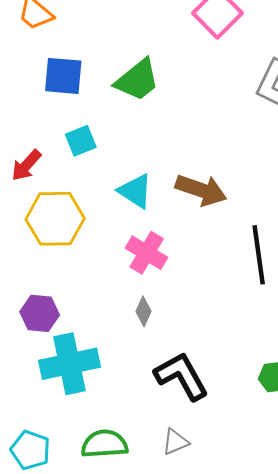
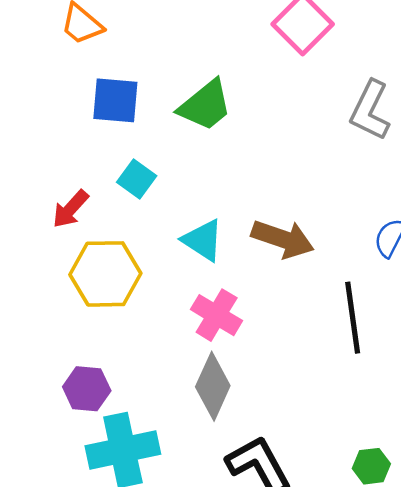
cyan square: (81, 141) -> (137, 179), turned -32
gray diamond: (143, 311) -> (213, 386), size x1.8

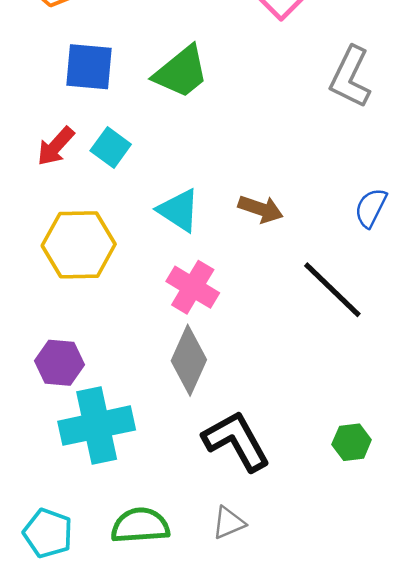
red arrow: (70, 209) -> (56, 146), moved
brown arrow: (283, 239) -> (261, 209), size x0.7
black line: (353, 318) -> (332, 290), turned -38

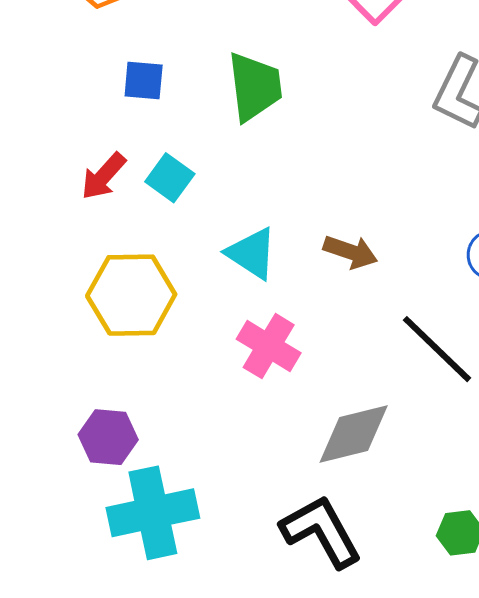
blue square: (89, 67) -> (144, 80), size x0.7
green trapezoid: (181, 72) -> (255, 87), turned -58
gray diamond: (189, 360) -> (354, 434), moved, turned 52

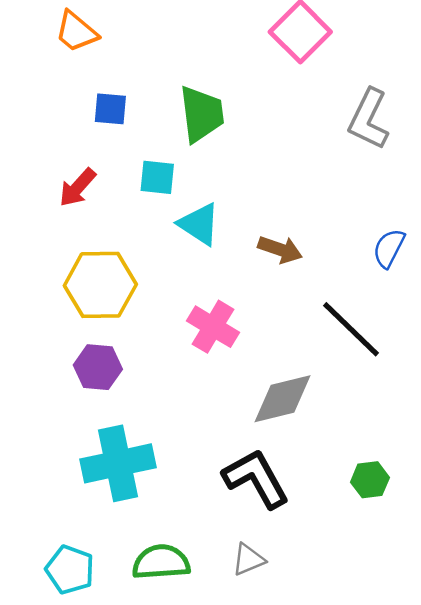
cyan square: (170, 178) -> (157, 177), moved, turned -30
cyan triangle: (252, 253) -> (199, 224), moved
purple hexagon: (108, 437) -> (98, 367), moved

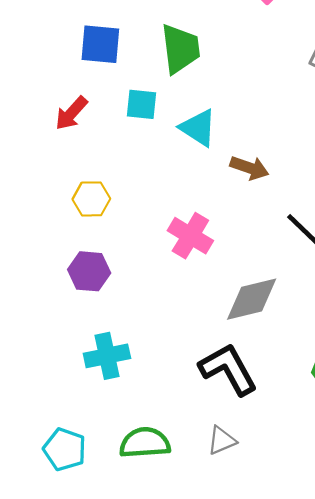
blue square: (110, 109) -> (100, 44), size x1.4
cyan triangle: (199, 224) -> (198, 128), moved
yellow hexagon: (100, 285) -> (91, 199), size x0.6
cyan cross: (118, 463) -> (107, 356), size x0.7

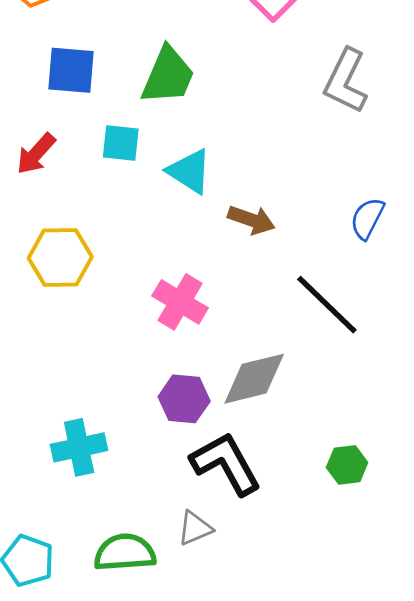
green trapezoid: (180, 49) -> (168, 76), turned 30
yellow hexagon: (91, 199) -> (60, 257), size x1.4
purple hexagon: (89, 271) -> (184, 399), moved
gray triangle: (222, 440) -> (195, 528), moved

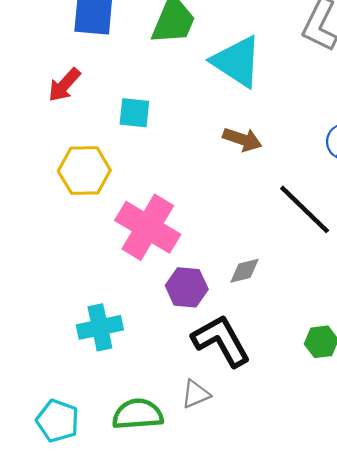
cyan square: (121, 143) -> (134, 113), moved
cyan triangle: (189, 171) -> (237, 62), moved, size x1.4
pink cross: (180, 302) -> (148, 227), moved, size x1.4
gray diamond: (254, 379) -> (245, 271), size x0.6

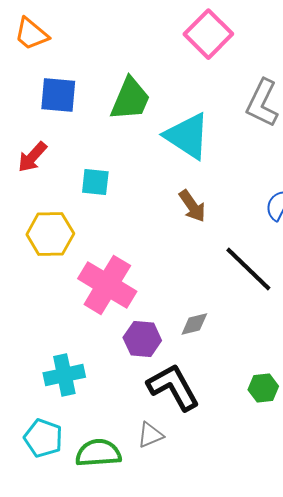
brown arrow: (242, 139) -> (192, 206), turned 36
cyan pentagon: (58, 421) -> (43, 438), moved

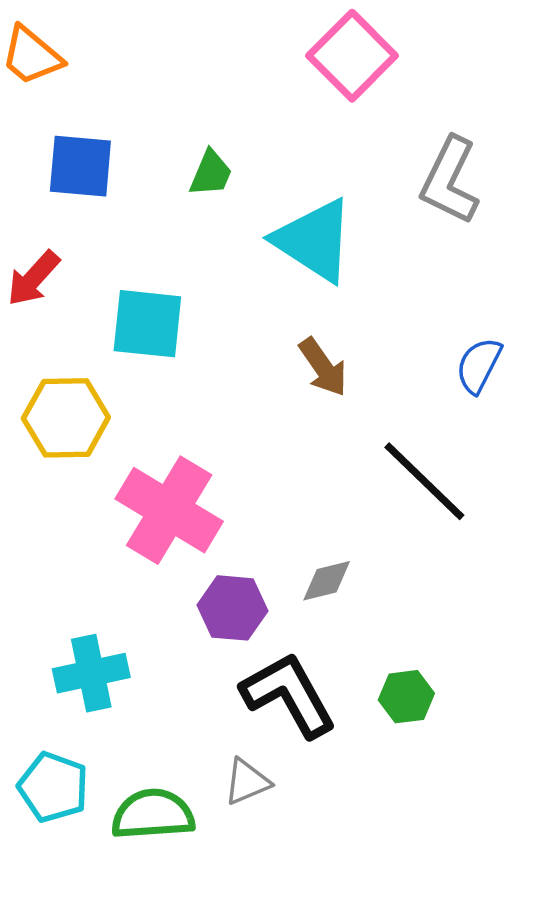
green trapezoid: (130, 99) -> (211, 173), size x0.6
cyan square: (95, 182) -> (147, 324), size x1.4
green hexagon: (263, 388) -> (406, 697), moved

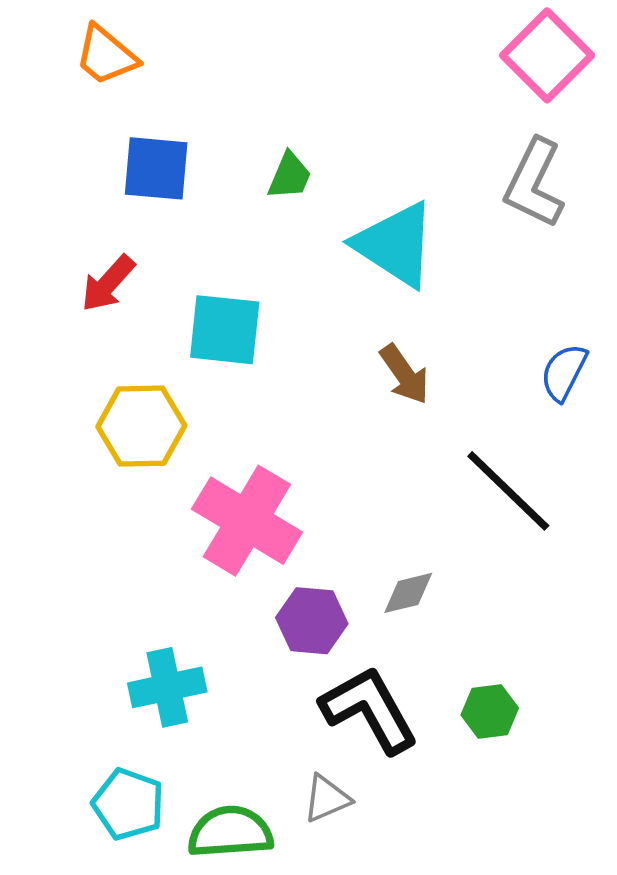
pink square: (352, 56) -> (547, 55), moved

